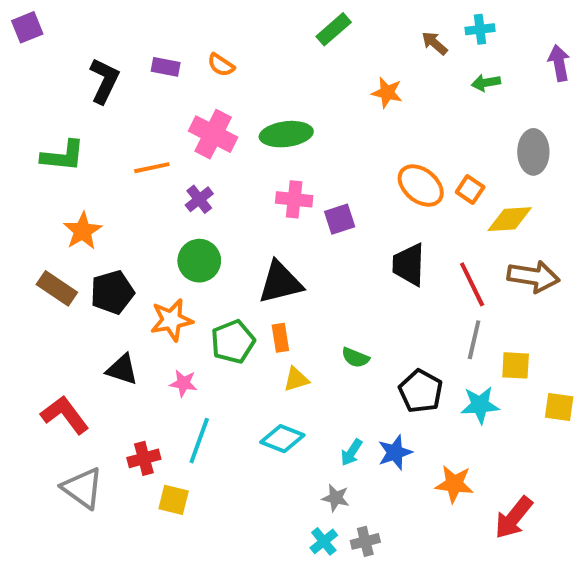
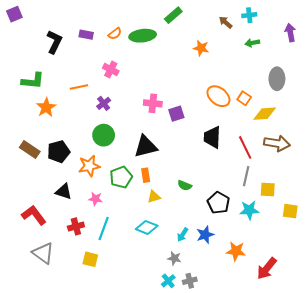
orange semicircle: (221, 65) -> (115, 34), turned -72
pink cross: (213, 134) -> (111, 70), size x0.7
green ellipse: (286, 134) -> (143, 36), moved
orange star: (83, 231) -> (46, 107), moved
red cross: (144, 458) -> (76, 226), moved

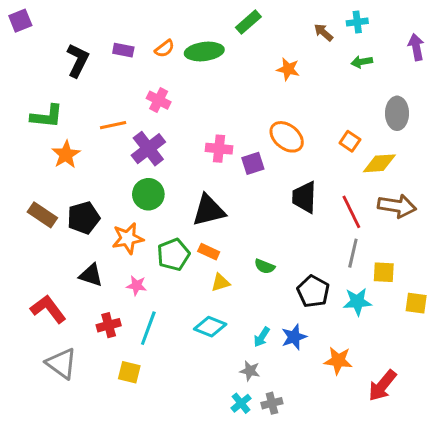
orange ellipse: (218, 96) -> (287, 137), moved
purple cross: (104, 103) -> (148, 149), size x1.6
orange rectangle: (146, 175) -> (209, 252), turned -56

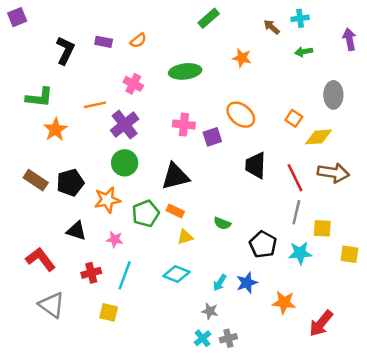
green ellipse: (204, 52) -> (185, 71), moved

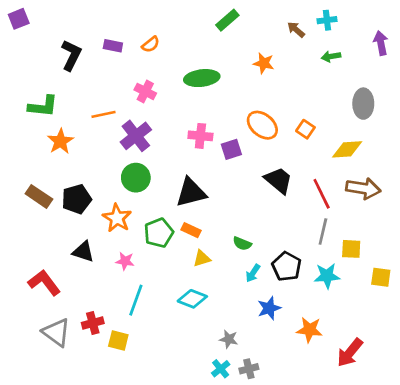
orange square: (294, 118) -> (305, 129), moved
black trapezoid: (256, 165) -> (278, 180), turned 128
orange star: (107, 200) -> (117, 218), turned -30
red cross: (91, 273) -> (93, 323), moved
cyan arrow: (220, 283) -> (253, 273), moved

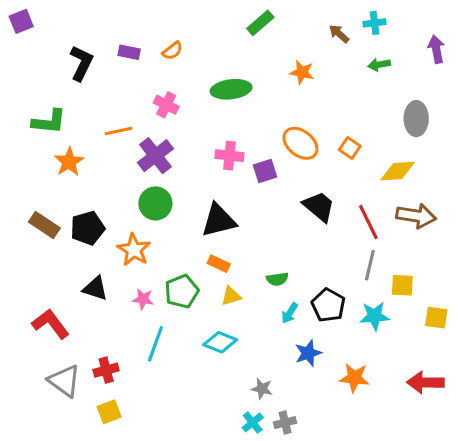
green pentagon: (159, 233) -> (182, 291), moved
green semicircle: (242, 244) -> (277, 279), turned -30
yellow square: (118, 340) -> (109, 412), moved, turned -35
red arrow: (350, 353) -> (425, 382), moved, turned 52

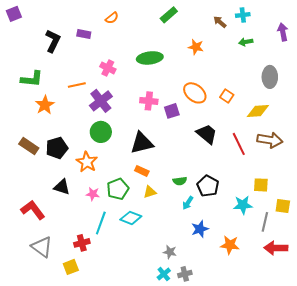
orange semicircle: (172, 51) -> (112, 18), moved
gray line: (370, 265) -> (265, 222), moved
black pentagon: (328, 305) -> (208, 186), moved
cyan diamond: (220, 342) -> (131, 218), moved
red cross: (106, 370) -> (82, 243), moved

